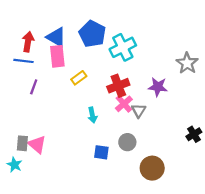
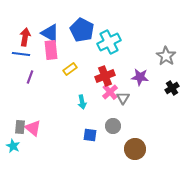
black cross: (194, 134) -> (172, 88), moved

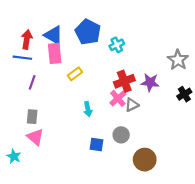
cyan cross: (109, 42) -> (117, 45), size x0.6
red cross: (105, 76) -> (124, 81), moved
gray triangle: (123, 98) -> (132, 105), turned 32
gray rectangle: (20, 127) -> (32, 117), moved

